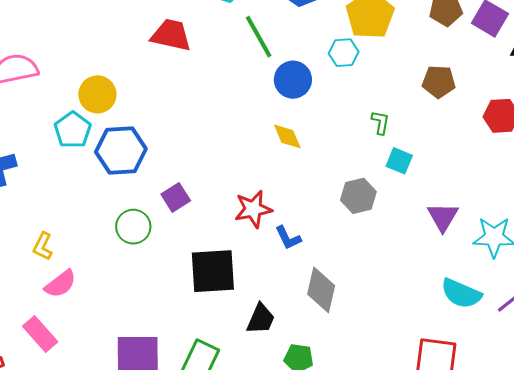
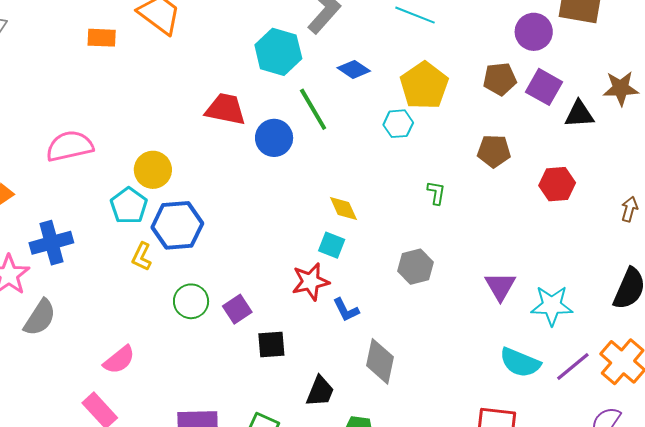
blue circle: (293, 80) -> (274, 138), moved
cyan square: (399, 161) -> (332, 245), moved
purple square: (176, 197) -> (237, 309), moved
yellow L-shape: (43, 246) -> (142, 257), moved
black square: (213, 271) -> (271, 344), size x0.6

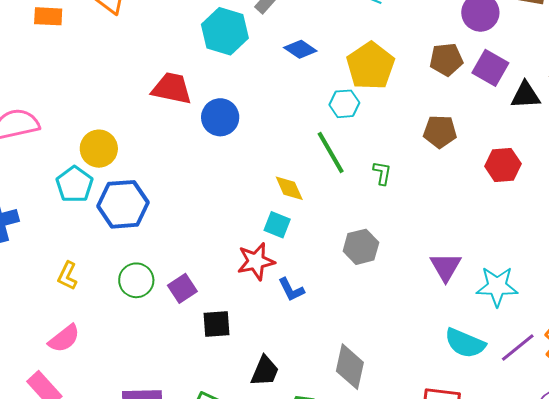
green line: (313, 109) -> (331, 153), moved
yellow L-shape: (142, 257) -> (67, 276), moved
gray diamond: (380, 361) -> (350, 367), moved

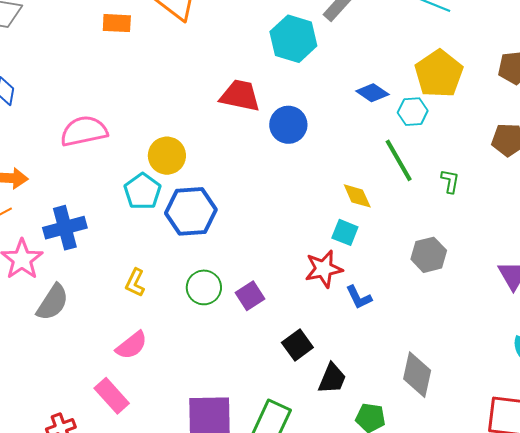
blue diamond: (300, 49) -> (372, 93), moved
black square: (216, 324) -> (297, 345), moved, turned -32

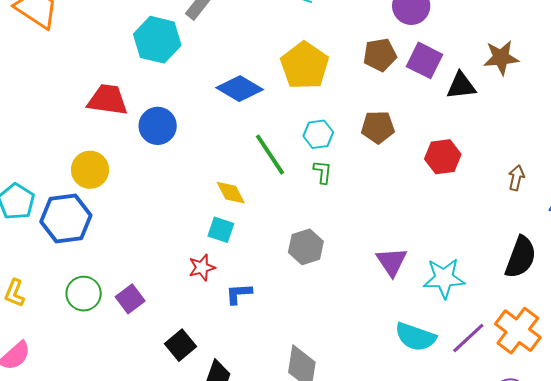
blue diamond: (372, 93) -> (240, 89), size x1.4
cyan hexagon: (413, 112) -> (318, 134), moved
yellow circle: (167, 156) -> (90, 170), moved
red star: (324, 269) -> (202, 267), size x0.7
blue L-shape: (359, 297) -> (239, 294), turned 116

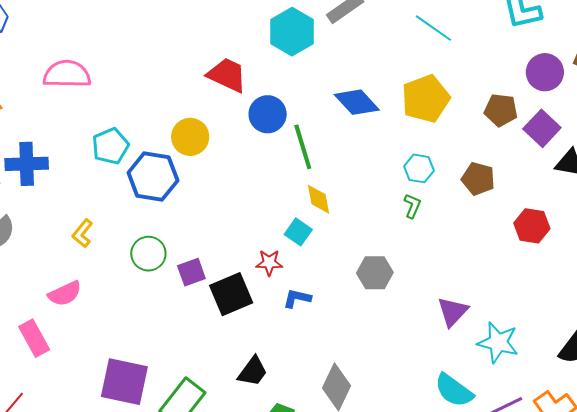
green line: (270, 155) -> (303, 147), moved
black square: (181, 345) -> (231, 294), moved, size x1.4

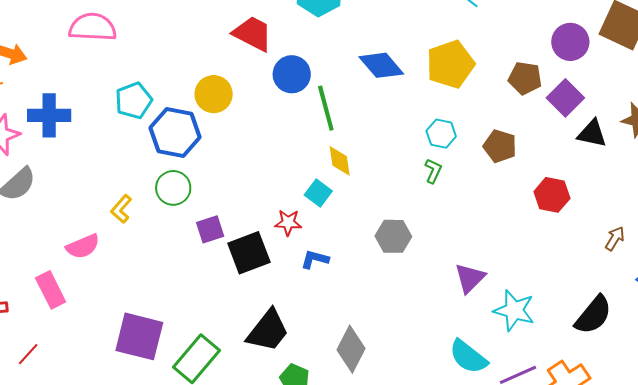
yellow L-shape: (82, 233) -> (121, 209), moved
green circle: (148, 254) -> (173, 188), moved
black trapezoid: (253, 371) -> (268, 331), size x1.4

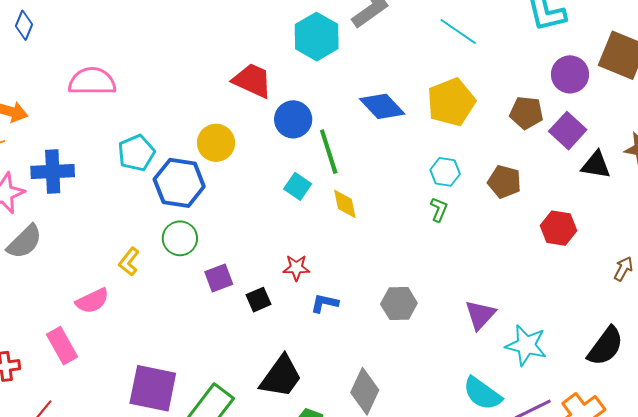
cyan square: (318, 193) -> (298, 186), moved
gray hexagon: (393, 236) -> (399, 304), moved
black square: (249, 253) -> (259, 300), size x0.6

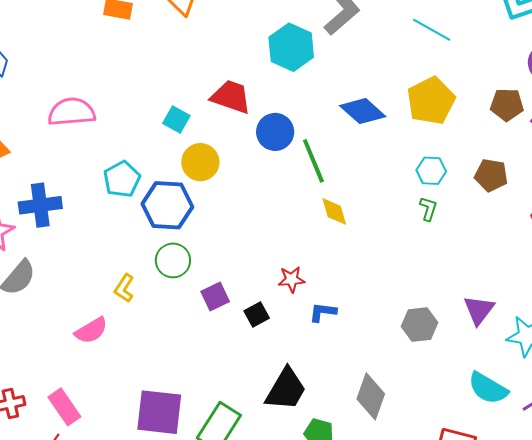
cyan square: (298, 186) -> (176, 120), moved
gray hexagon: (399, 304) -> (419, 325), moved
pink rectangle: (62, 346) -> (64, 407), moved

